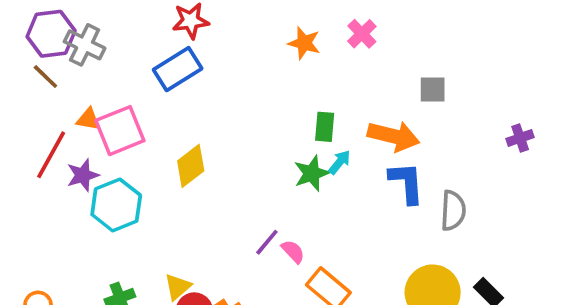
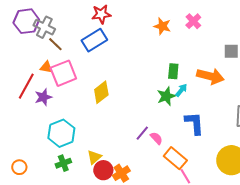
brown line: (45, 77) -> (55, 44), moved
blue L-shape: (407, 183) -> (194, 123), moved
cyan hexagon: (116, 205) -> (61, 133), moved

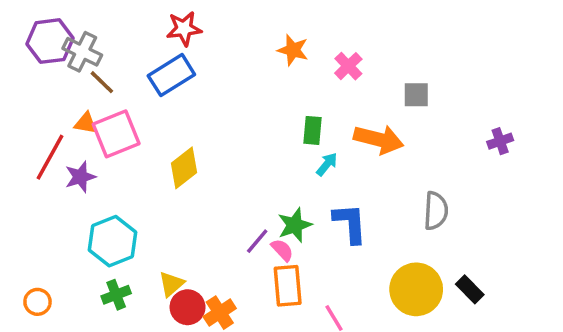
pink cross: (193, 21) -> (348, 66), moved
green star: (166, 96) -> (295, 225), moved
orange rectangle: (175, 158) -> (288, 286), moved, turned 45

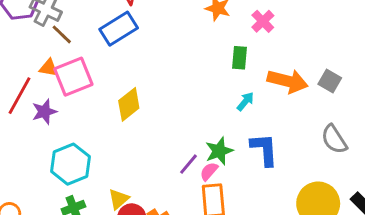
gray square: (416, 95) -> (330, 81), moved, turned 30
green rectangle: (313, 130) -> (240, 58), moved
gray semicircle: (436, 211) -> (334, 139), turned 144
pink semicircle: (282, 250) -> (209, 171), turned -96

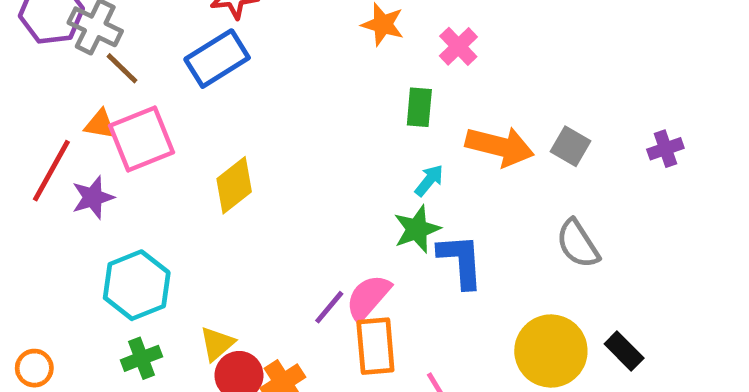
green star: (219, 151) -> (417, 229), moved
purple line: (189, 164) -> (329, 307), moved
pink semicircle: (209, 171) -> (368, 297), size x1.5

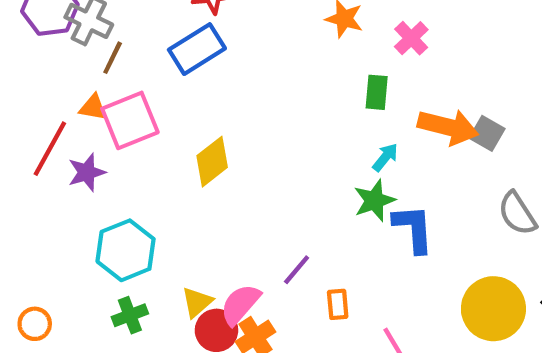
brown line: (122, 68) -> (113, 58), turned 72
gray square: (570, 146) -> (487, 133), moved
pink semicircle: (368, 297) -> (240, 304), moved
orange rectangle: (375, 346) -> (338, 304), size x0.6

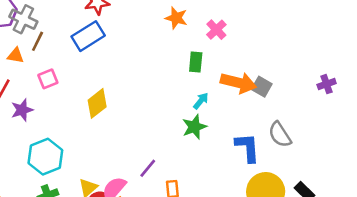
orange triangle: (93, 107) -> (16, 56), moved
pink square: (130, 120) -> (48, 79), size x0.6
blue L-shape: (413, 229) -> (247, 148), moved

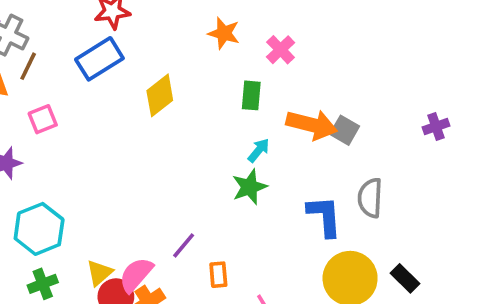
yellow diamond: (97, 103) -> (160, 95), moved
gray semicircle: (280, 135) -> (370, 198), turned 36

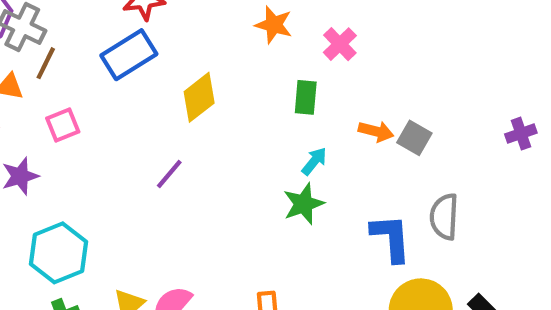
orange arrow: (312, 125) -> (376, 131), size x0.6
purple line: (184, 245) -> (169, 174), moved

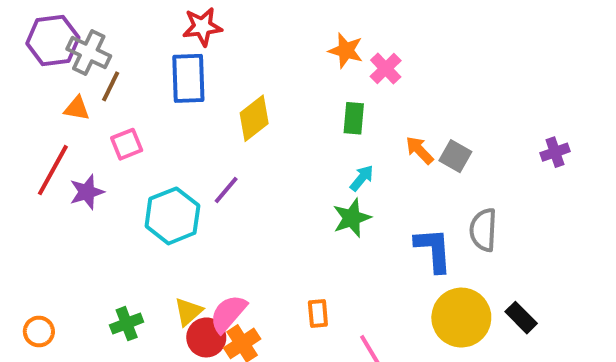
orange star: (274, 25) -> (346, 51), moved
blue rectangle: (129, 55) -> (188, 78), turned -60
orange arrow: (376, 131) -> (420, 150), turned -148
cyan hexagon: (59, 253) -> (172, 216), moved

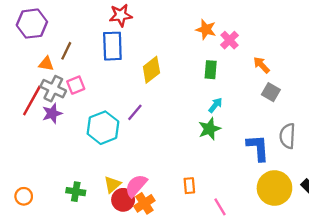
gray cross: (89, 53) -> (53, 89), moved
orange arrow: (420, 150) -> (261, 65), moved
green cross: (127, 324) -> (76, 192), turned 30

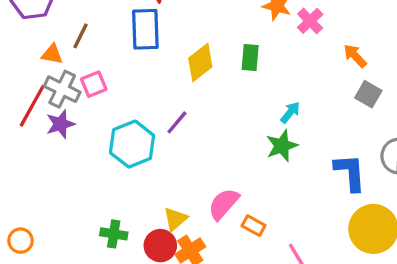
green rectangle: (211, 70) -> (250, 58), moved
yellow triangle: (112, 184) -> (175, 219), moved
pink semicircle: (136, 186) -> (224, 204), moved
orange rectangle: (189, 186) -> (254, 226), turned -56
green cross: (76, 192) -> (114, 234), moved

